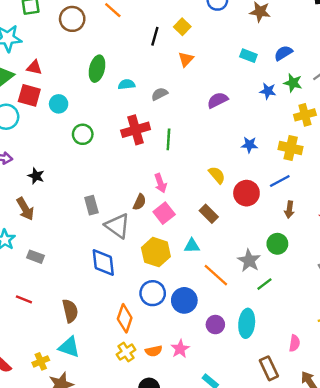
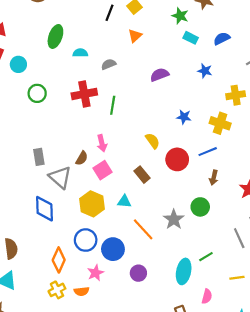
green star: (293, 83) -> (180, 16), moved
green line: (264, 284) -> (206, 257), moved
cyan ellipse: (247, 323) -> (184, 271), moved
pink star: (180, 349) -> (96, 273), moved

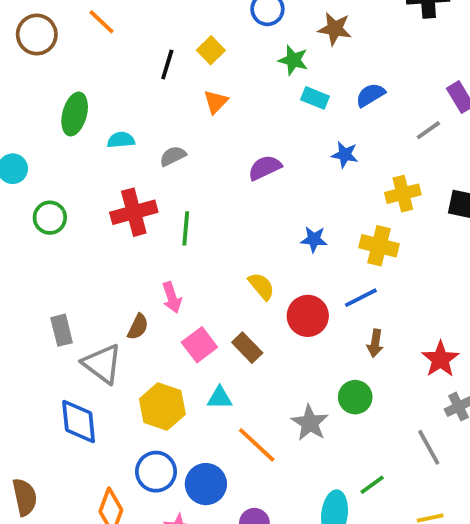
pink square: (102, 170) -> (199, 345), moved

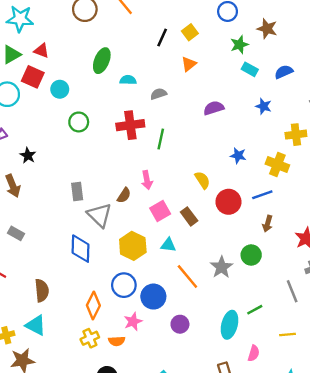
green star: (293, 60) -> (239, 45), turned 30

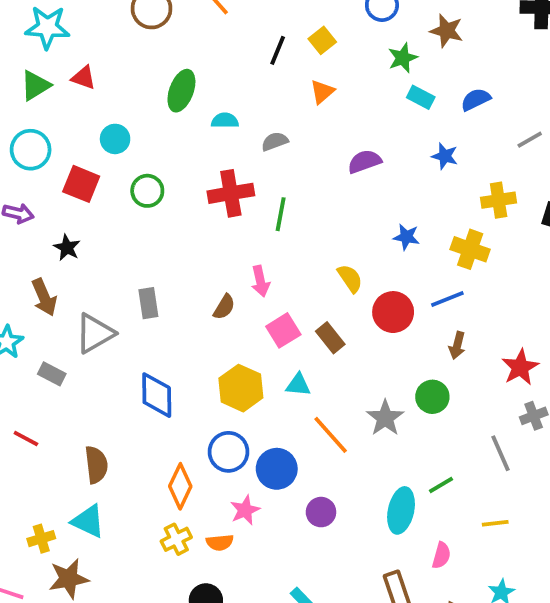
red square: (33, 77) -> (81, 184), moved
gray triangle: (99, 215) -> (95, 333), moved, turned 48

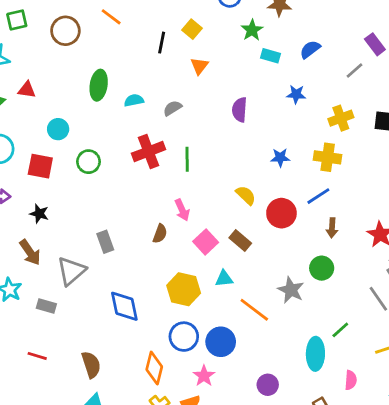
purple semicircle: (364, 161) -> (240, 110), turned -55
purple circle: (321, 512) -> (268, 385), moved

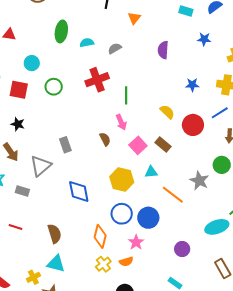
green line: (187, 159) -> (126, 95), moved
brown semicircle: (160, 234) -> (105, 139), turned -48
cyan ellipse: (315, 354) -> (217, 227), turned 70

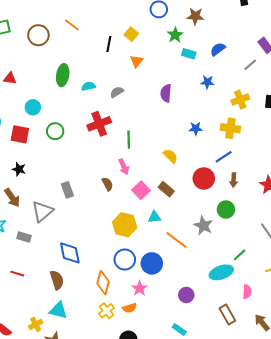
red circle: (193, 125) -> (204, 178), moved
blue diamond: (79, 192) -> (70, 253), moved

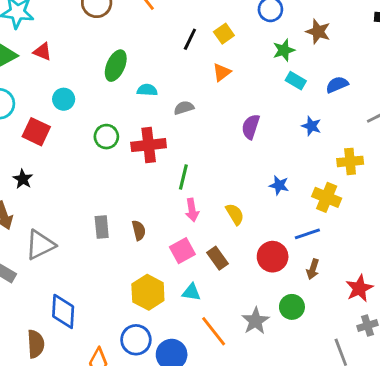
green circle: (55, 131) -> (106, 137), moved
pink arrow: (124, 167) -> (192, 210), moved
gray rectangle: (67, 190) -> (102, 227), moved

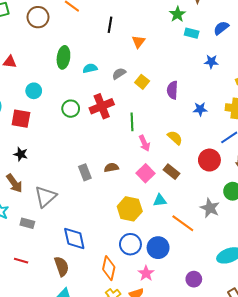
yellow square: (224, 34) -> (142, 82), moved
purple semicircle: (251, 127) -> (172, 90), moved
brown semicircle: (139, 230) -> (111, 168), turned -72

